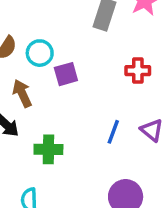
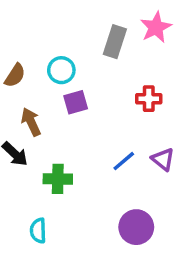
cyan circle: (40, 53) -> (61, 70), moved
blue line: (113, 132) -> (124, 161), turned 30

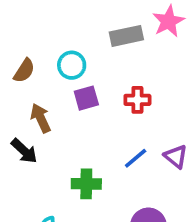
gray rectangle: (115, 42) -> (126, 36), turned 60
red cross: (149, 99) -> (137, 100), moved
green cross: (58, 179) -> (86, 184), moved

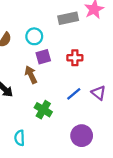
brown arrow: (41, 118) -> (31, 75), moved
green cross: (86, 184) -> (43, 110), turned 30

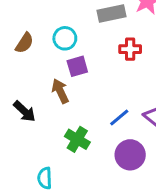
red cross: (75, 58) -> (130, 49), moved
purple circle: (82, 136) -> (130, 155), moved

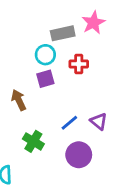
cyan circle: (65, 38) -> (45, 55), moved
purple square: (77, 66) -> (45, 79), moved

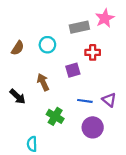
cyan circle: (45, 55) -> (47, 45), moved
purple square: (45, 79) -> (73, 70), moved
blue line: (69, 123) -> (85, 101), turned 48

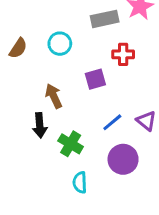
black arrow: (18, 97) -> (40, 125), moved, turned 42
blue line: (85, 101) -> (112, 122), turned -48
cyan semicircle: (32, 144) -> (80, 182), moved

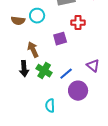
brown semicircle: (18, 48) -> (18, 21), moved, turned 64
blue line: (112, 122) -> (66, 74), moved
green cross: (71, 144) -> (44, 71), moved

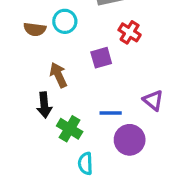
red cross: (78, 23) -> (130, 32), turned 32
green cross: (44, 71) -> (70, 129), moved
blue line: (66, 74) -> (111, 113), turned 40

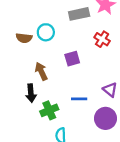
red cross: (130, 32) -> (102, 39), moved
green cross: (70, 129) -> (49, 110), turned 36
purple circle: (130, 140) -> (105, 118), moved

